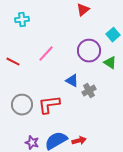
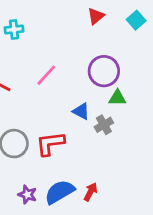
cyan square: (113, 35) -> (136, 20), moved
green triangle: (110, 63) -> (117, 98), moved, turned -32
red arrow: (79, 141) -> (90, 192), turned -48

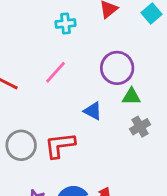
cyan cross: (14, 30) -> (66, 24), moved
gray cross: (104, 125) -> (140, 127), moved

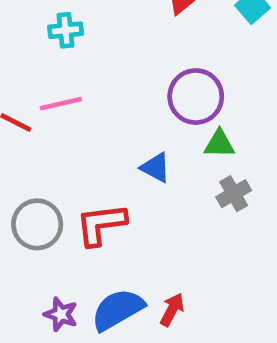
cyan cross: (66, 24) -> (66, 30), moved
pink line: (55, 72) -> (61, 104), moved, turned 35

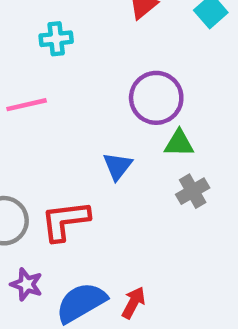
cyan cross: (66, 30) -> (56, 39), moved
blue triangle: (155, 168) -> (118, 166), turned 40
purple star: (61, 314) -> (27, 284), moved

